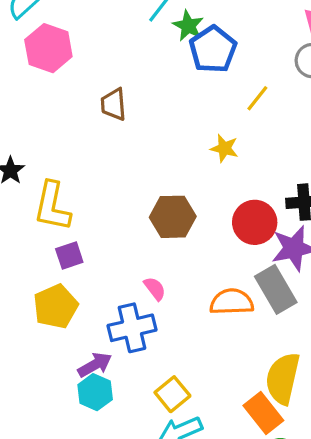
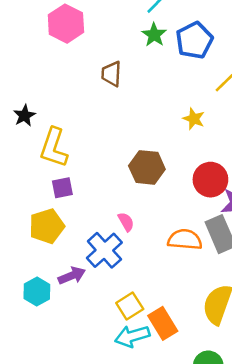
green star: (188, 26) -> (154, 35), moved
blue cross: (132, 328) -> (104, 250), turned -36
cyan hexagon: (95, 392) -> (37, 291), moved
orange rectangle: (263, 413) -> (163, 323), moved

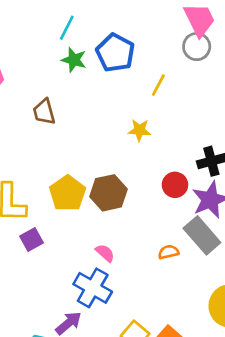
red circle: (210, 180) -> (175, 185), size x0.7
yellow pentagon: (47, 226) -> (67, 193), moved
orange semicircle: (185, 240) -> (169, 252), size x0.6

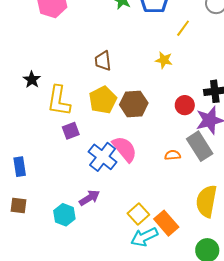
brown trapezoid: (44, 112) -> (103, 61), moved
pink semicircle: (105, 253) -> (125, 149), size x1.8
blue cross: (93, 288) -> (103, 157), moved

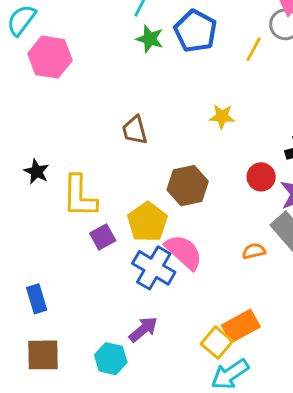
yellow line: (183, 28) -> (254, 49), moved
yellow pentagon: (103, 100) -> (147, 222), moved
brown square: (18, 206) -> (43, 355), size x1.4
orange rectangle: (166, 223) -> (241, 326), moved, turned -70

